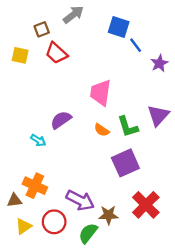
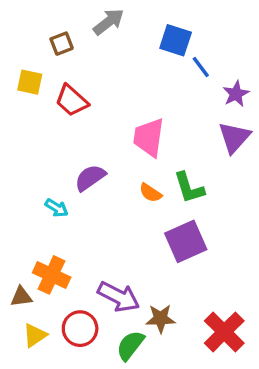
red trapezoid: (56, 53) -> (72, 101), moved
purple triangle: (158, 115) -> (234, 137), moved
red cross: (146, 205) -> (224, 332), moved

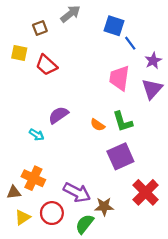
pink trapezoid: (149, 137) -> (119, 78), moved
red cross: (224, 332) -> (146, 192), moved

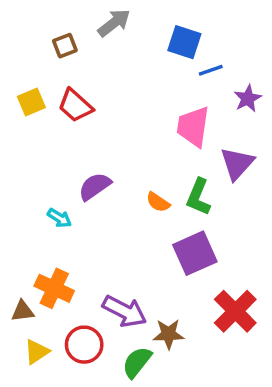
blue line: (130, 43) -> (211, 70), turned -72
yellow square: (19, 53) -> (31, 102), moved, turned -35
purple triangle: (152, 89) -> (237, 164), moved
green L-shape: (123, 122) -> (198, 197), turned 40

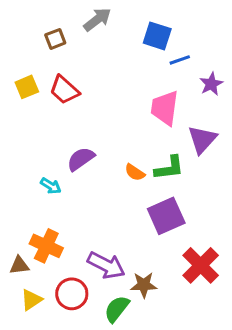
green L-shape: (198, 197) -> (169, 168), turned -120

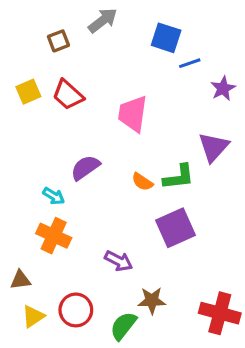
pink trapezoid: (165, 108) -> (133, 114), moved
orange cross: (46, 246) -> (54, 236), moved
purple arrow: (106, 265) -> (119, 261), moved, size x0.7
red cross: (201, 265) -> (220, 313), moved, turned -30

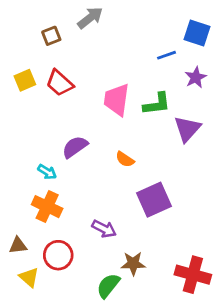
blue square: (166, 38) -> (197, 33), moved
green L-shape: (179, 177) -> (157, 104), moved
red circle: (76, 310) -> (58, 255), moved
yellow triangle: (33, 316) -> (29, 277), turned -45

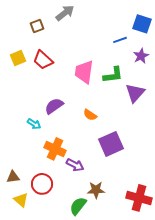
orange cross: (47, 207) -> (55, 149), moved

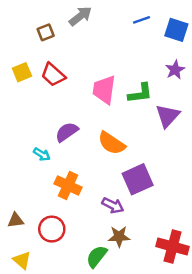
blue line: (120, 40) -> (141, 20), moved
orange semicircle: (90, 115) -> (112, 143), size x1.6
purple arrow: (75, 165) -> (113, 205), moved
yellow triangle: (21, 200) -> (22, 260), moved

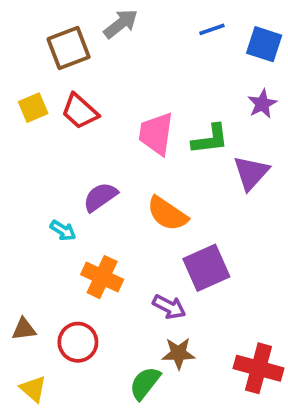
brown square: (46, 32) -> (69, 48), size x1.6

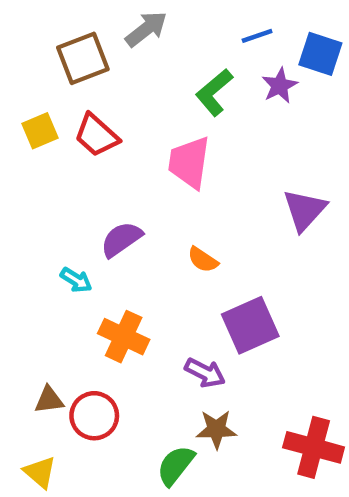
purple star: (262, 104) -> (280, 86), moved
green L-shape: (210, 139) -> (214, 92), moved, turned 147
orange semicircle: (167, 214) -> (203, 260), size x0.6
brown triangle: (24, 329) -> (49, 400), moved

